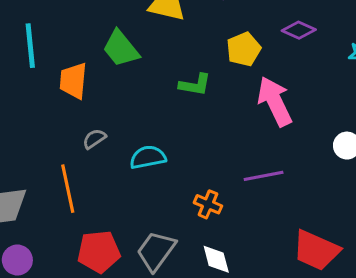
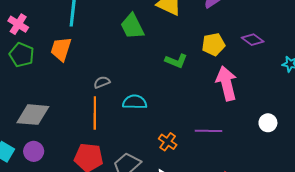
orange trapezoid: (73, 81) -> (61, 49), moved
orange line: (68, 189) -> (95, 113), moved

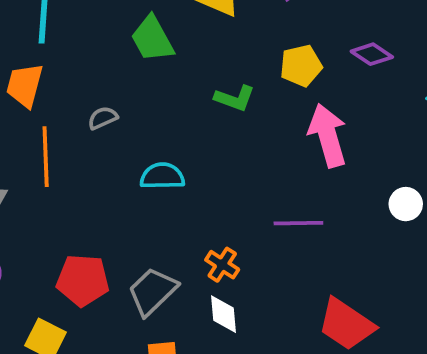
gray semicircle: (102, 82) -> (103, 118), moved
orange line: (95, 113) -> (46, 157), moved
orange cross: (168, 142) -> (222, 265), moved

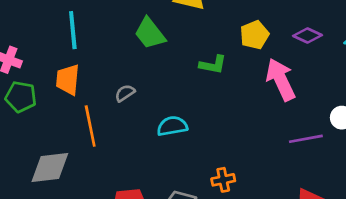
purple diamond: (372, 54) -> (307, 36), moved
purple line: (298, 223) -> (306, 139), moved
orange cross: (222, 265) -> (223, 180), turned -35

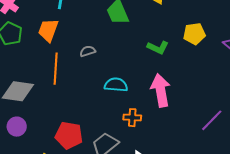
pink arrow: (281, 80) -> (161, 90), moved
purple line: (306, 139) -> (212, 120), turned -50
orange cross: (223, 180) -> (132, 118), moved

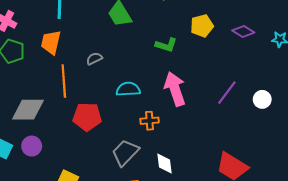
purple line: (212, 120) -> (227, 93), moved
red pentagon: (69, 135) -> (87, 117), moved

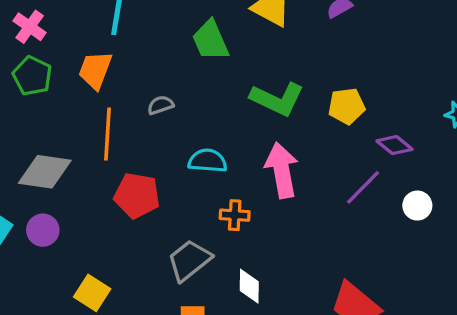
yellow pentagon: (202, 26) -> (347, 106), moved
purple diamond: (243, 31) -> (394, 145), moved
green L-shape: (166, 45) -> (277, 99), size x1.5

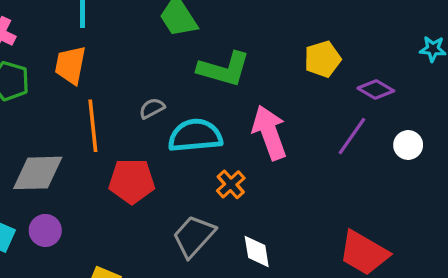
green L-shape: (277, 99) -> (224, 69), moved
gray semicircle: (161, 105) -> (152, 108), moved
cyan semicircle: (208, 161) -> (195, 136), size x1.4
orange cross: (235, 215) -> (231, 184), turned -36

